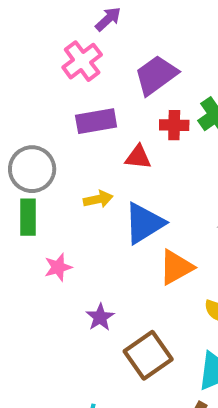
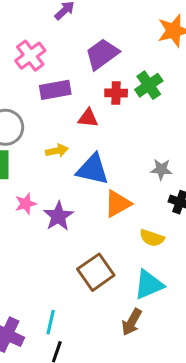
pink cross: (82, 61) -> (30, 56), moved
blue triangle: (144, 223) -> (93, 169), turned 45
purple star: (100, 317) -> (58, 216), moved, size x1.4

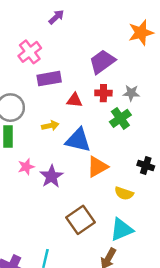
purple trapezoid: (102, 54) -> (102, 62), moved
green cross: (149, 85) -> (120, 118), moved
red cross: (116, 93) -> (103, 93), moved
gray star: (161, 169) -> (131, 93), moved

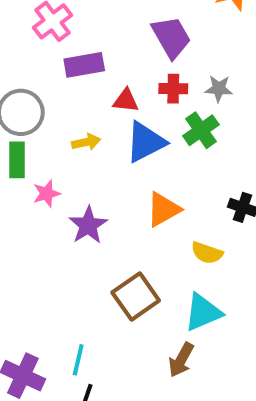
purple trapezoid: (102, 62) -> (171, 37), turned 96
blue triangle: (78, 140) -> (146, 142), moved, turned -40
pink star: (26, 167) -> (47, 194), moved

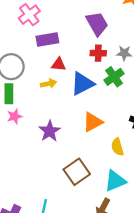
red triangle: (126, 101) -> (59, 64), moved
pink star: (47, 194) -> (15, 116), moved
yellow semicircle: (207, 253) -> (117, 147), turned 54

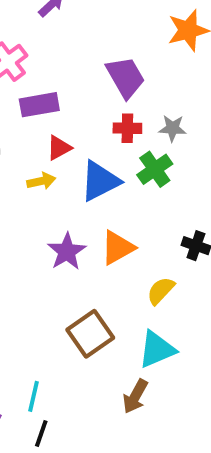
red triangle: (59, 64) -> (59, 148), turned -35
purple star: (50, 131) -> (67, 252), moved
yellow semicircle: (117, 147) -> (161, 291), turned 60

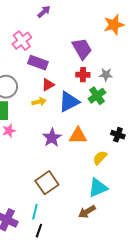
purple rectangle: (39, 105) -> (38, 63), turned 30
orange triangle: (118, 248) -> (78, 136), turned 30
brown square: (90, 334) -> (47, 183), moved
brown arrow: (135, 396) -> (87, 212), turned 30

